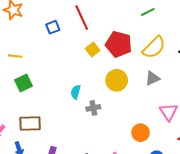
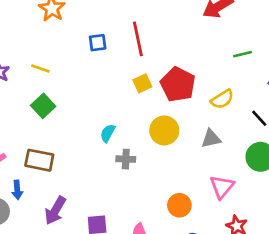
green line: (148, 12) -> (243, 54), moved
yellow semicircle: (154, 47) -> (222, 99), size x0.7
green square: (24, 83) -> (43, 106), turned -30

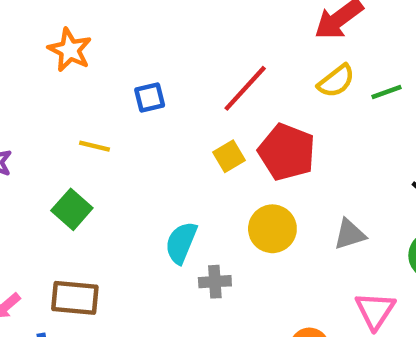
red line: (138, 39) -> (245, 88), moved, turned 60
yellow line: (40, 69) -> (94, 146), moved
yellow semicircle: (222, 99) -> (336, 81), moved
cyan semicircle: (108, 133) -> (181, 243), size x1.4

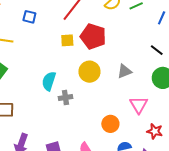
blue square: (150, 98) -> (29, 17), turned 32
yellow square: (229, 156) -> (67, 40), turned 32

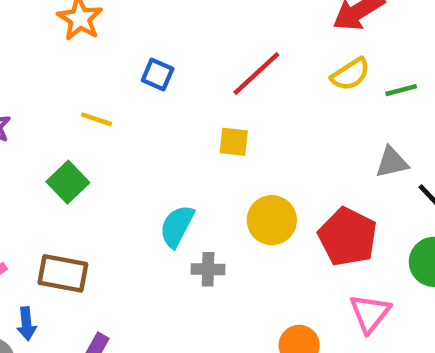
red pentagon: (93, 36) -> (348, 237), moved
gray triangle: (125, 71) -> (392, 162), moved

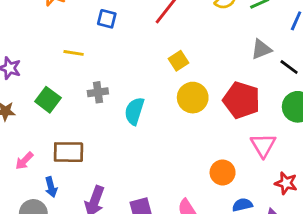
yellow square: (234, 142) -> (179, 61), moved, turned -30
green square: (68, 182) -> (48, 100), moved
gray cross: (208, 269) -> (98, 92), moved

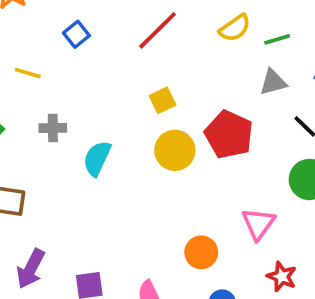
blue square: (107, 19) -> (76, 34), turned 30
gray triangle: (261, 49) -> (273, 82), moved
red pentagon: (242, 100) -> (229, 135), moved

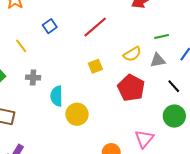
yellow semicircle: (235, 28) -> (132, 54), moved
yellow line: (28, 73) -> (21, 46), turned 32
yellow circle: (175, 150) -> (77, 114), moved
cyan semicircle: (97, 158) -> (57, 96), turned -30

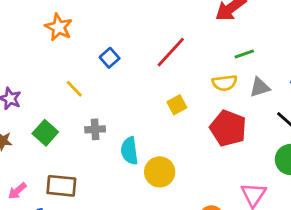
green line: (162, 37) -> (244, 54), moved
yellow semicircle: (132, 54) -> (225, 83), turned 30

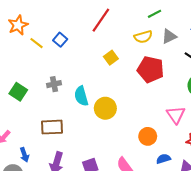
orange star: (59, 27) -> (18, 25), moved, turned 30
blue square: (110, 58) -> (60, 40), moved
yellow line: (74, 89) -> (36, 43), moved
brown rectangle: (61, 186) -> (52, 127), moved

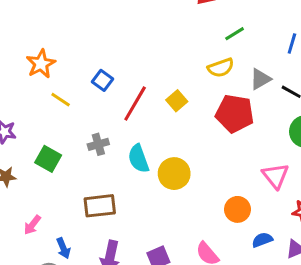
red line: (101, 20) -> (135, 103), moved
gray triangle: (169, 36) -> (260, 79), moved
yellow line: (36, 43) -> (61, 100), moved

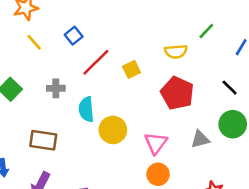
green line: (235, 34) -> (206, 31), moved, turned -30
gray triangle: (260, 79) -> (200, 139), moved
pink triangle: (275, 176) -> (156, 143), moved

